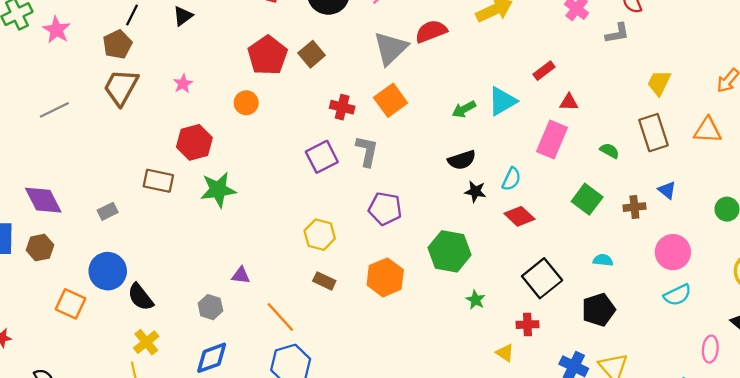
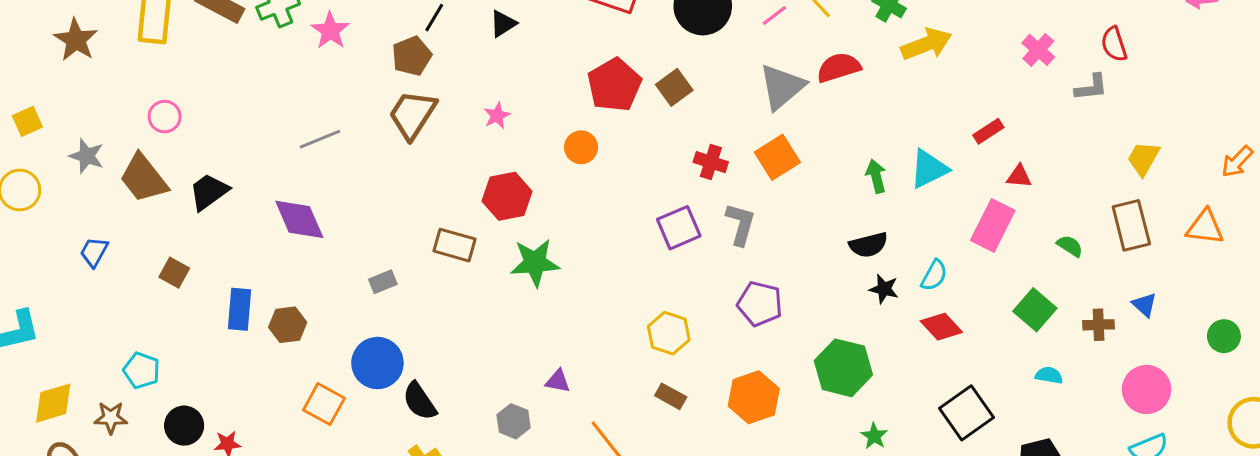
green arrow: (464, 109) -> (876, 176), turned 100
purple diamond: (43, 200) -> (299, 219), moved
cyan semicircle: (603, 260) -> (1049, 375), moved

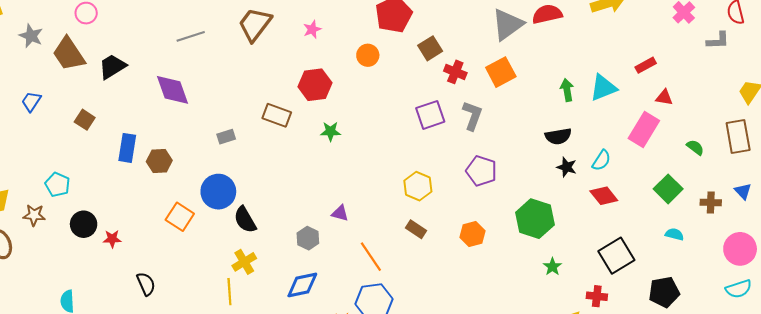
brown square: (674, 87) -> (430, 48), moved
green star: (535, 263) -> (331, 131), size x0.6
orange hexagon: (754, 397) -> (472, 234), size x0.7

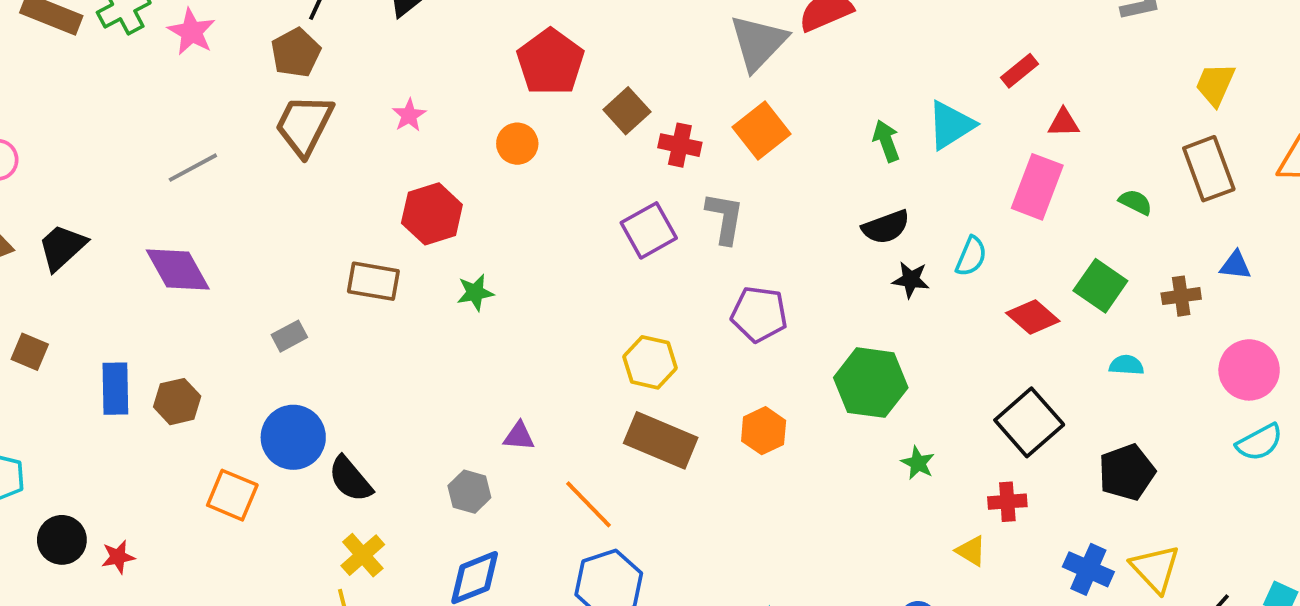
blue triangle: (743, 191) -> (1235, 265), turned -30
red diamond: (604, 196) -> (1033, 317), moved
brown rectangle: (416, 229) -> (661, 440), size x1.8

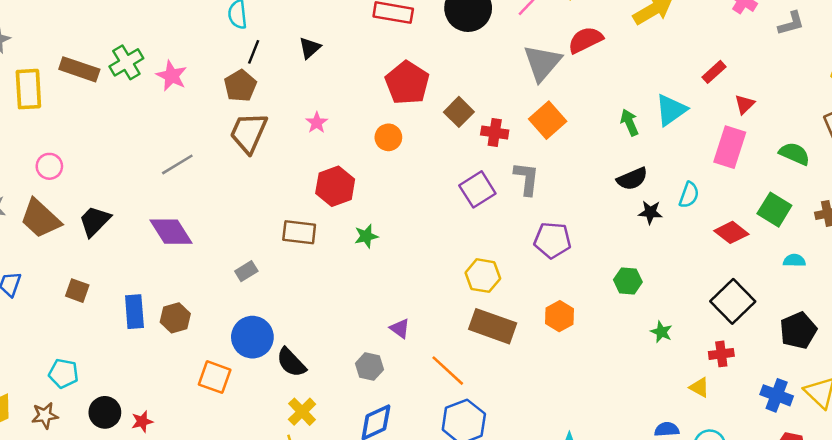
red triangle: (1064, 123) -> (745, 104), turned -40
green semicircle: (1135, 202) -> (794, 154), size x1.4
green hexagon: (871, 383) -> (628, 281), size x0.6
purple triangle: (519, 436) -> (400, 328), turned 35

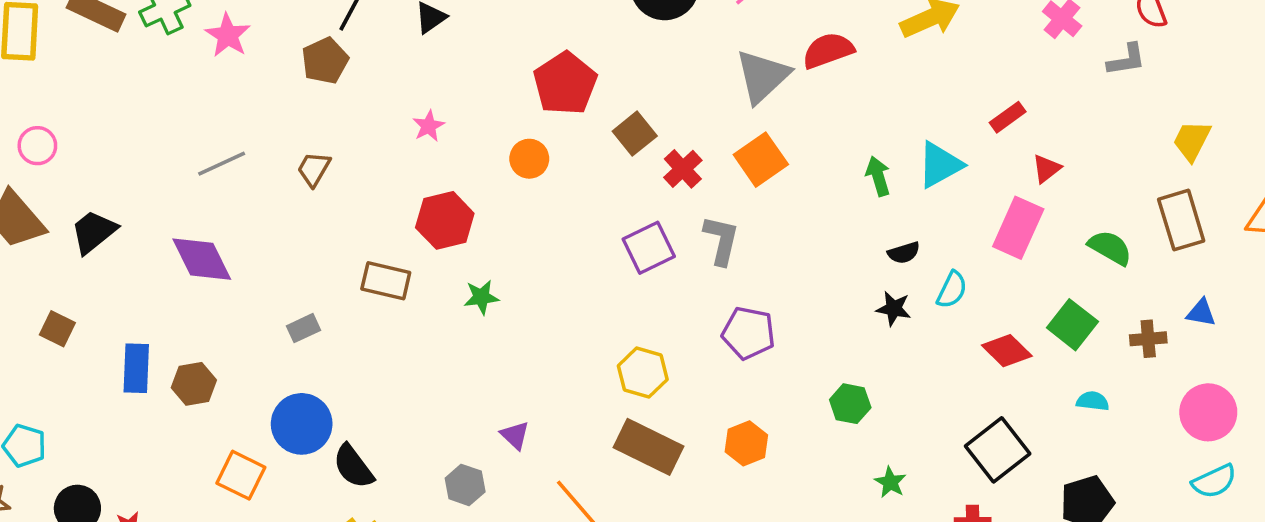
red cross: (495, 132) -> (683, 169), turned 32
brown trapezoid: (249, 133) -> (314, 169), moved, size x0.6
black semicircle: (632, 179) -> (904, 253), moved, size x0.7

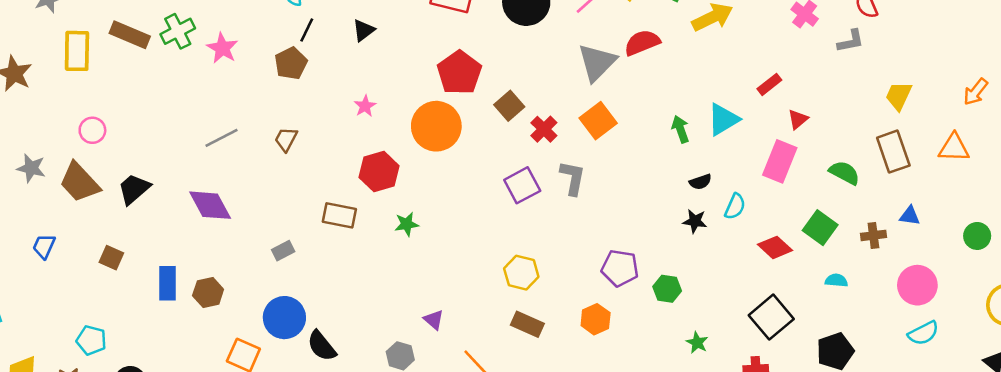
orange circle: (529, 159) -> (436, 126), size x1.8
purple pentagon: (748, 333) -> (620, 268), moved
brown rectangle: (649, 447) -> (527, 324), size x0.7

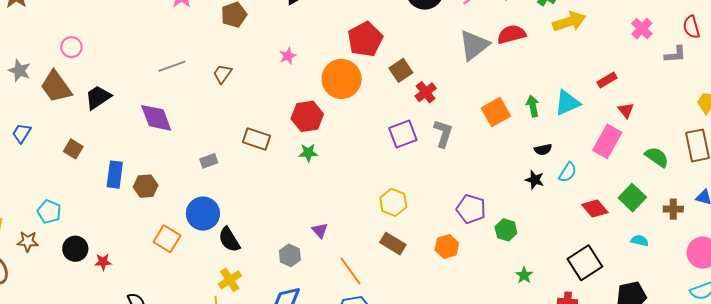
red triangle: (798, 119) -> (626, 110), turned -36
orange square: (598, 121) -> (496, 112), moved
red hexagon: (379, 172) -> (307, 116), moved

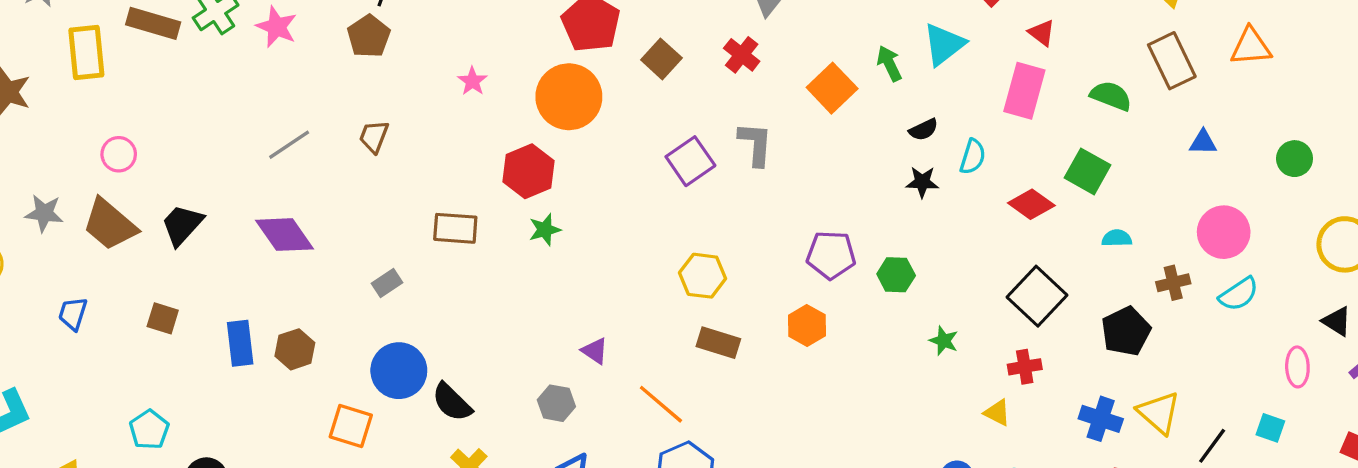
red cross: (426, 92) -> (742, 55), moved
brown cross: (673, 209) -> (1173, 283), moved
cyan pentagon: (49, 212) -> (149, 430), turned 30

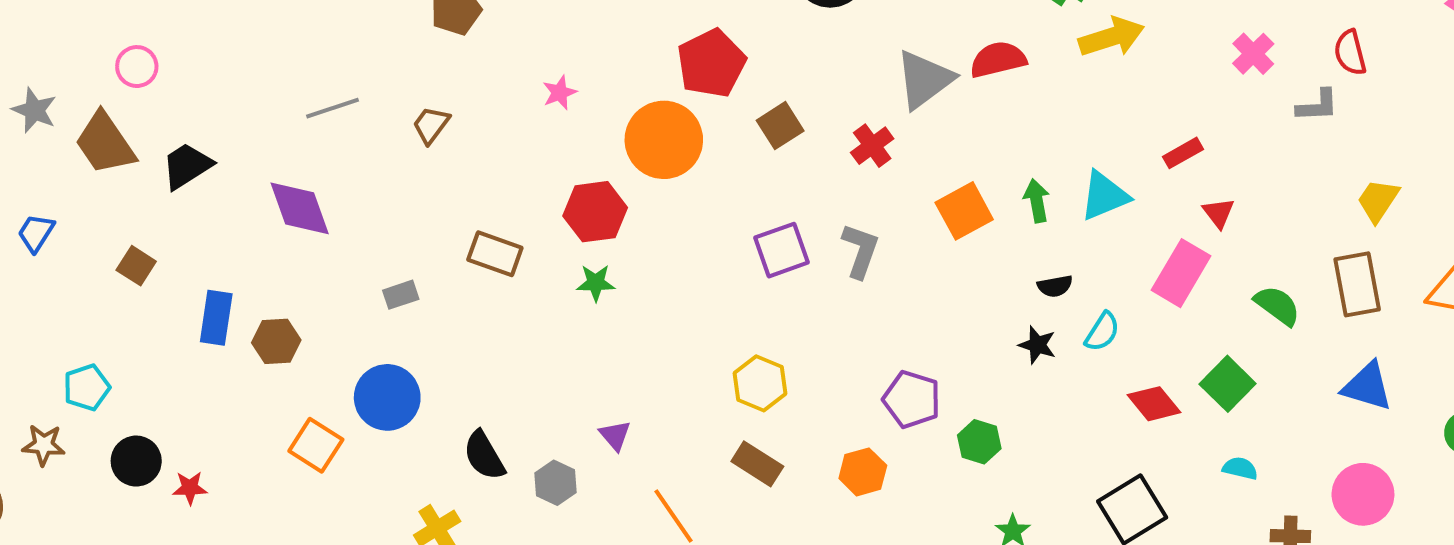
blue triangle: (1203, 142) -> (1367, 386), size x1.6
black semicircle: (452, 402) -> (484, 456), moved

